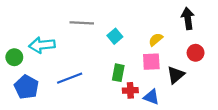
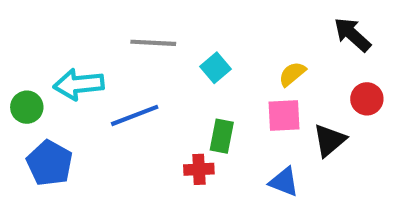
black arrow: (188, 19) -> (352, 35), turned -40
blue line: (70, 78) -> (135, 115), moved
red cross: (130, 90) -> (199, 169), moved

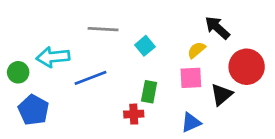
black arrow: (352, 35) -> (217, 28), moved
red circle: (367, 99) -> (247, 67), size x1.6
blue triangle: (284, 182) -> (191, 122), turned -45

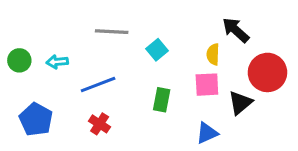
yellow semicircle: (196, 50) -> (213, 54), turned -48
cyan arrow: (53, 57) -> (57, 62), size x0.6
green circle: (18, 72) -> (19, 60), moved
red cross: (134, 114) -> (100, 124), moved, turned 36

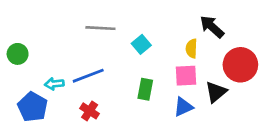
cyan arrow: (57, 62) -> (54, 84), moved
blue triangle: (207, 133) -> (183, 107), moved

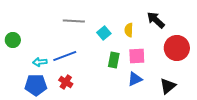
yellow semicircle: (191, 48) -> (129, 30), moved
green rectangle: (145, 89) -> (114, 60), moved
black triangle: (216, 92) -> (168, 86), moved
blue pentagon: (33, 107) -> (36, 85), moved, turned -30

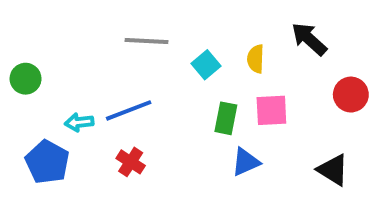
red circle: (177, 48) -> (351, 95), size x0.7
blue triangle: (135, 79) -> (246, 162), moved
blue pentagon: (36, 85) -> (47, 162), moved, turned 30
black triangle: (168, 86) -> (333, 170), turned -48

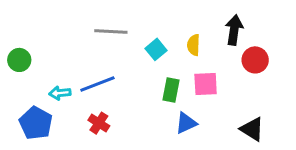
black arrow: (309, 39) -> (234, 30), turned 56
red circle: (351, 95) -> (255, 60), moved

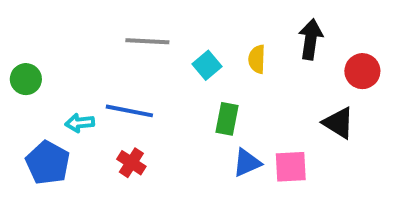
red circle: (255, 60) -> (362, 71), moved
blue line: (97, 84) -> (129, 111), turned 32
pink square: (206, 84) -> (291, 167), moved
black triangle: (252, 129) -> (338, 123), moved

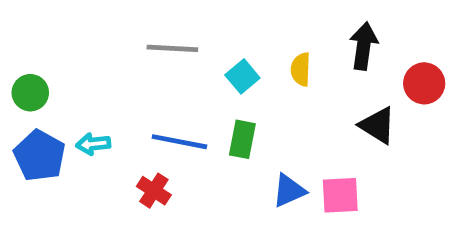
blue line: (129, 111) -> (179, 142), moved
green rectangle: (227, 119) -> (242, 139), moved
black triangle: (338, 123) -> (378, 125), moved
blue pentagon: (48, 163) -> (40, 156), moved

